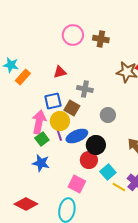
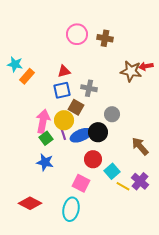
blue square: (53, 101) -> (62, 90), moved
black circle: (96, 145) -> (98, 132), moved

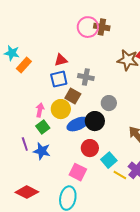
pink circle: (77, 34) -> (88, 27), moved
pink arrow: (43, 121) -> (40, 110), size x0.6
purple line: (63, 133) -> (25, 144), moved

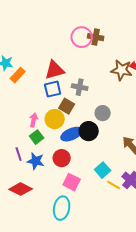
red triangle: (61, 60) -> (55, 70), size x1.5
red circle: (90, 148) -> (62, 158), moved
red diamond: (27, 192) -> (21, 189), moved

